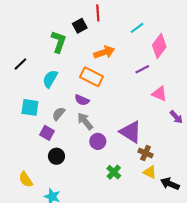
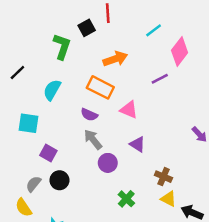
pink triangle: (159, 94) -> (129, 110), moved
gray semicircle: (59, 114) -> (33, 184), moved
purple triangle: (131, 132) -> (137, 144), moved, size x0.6

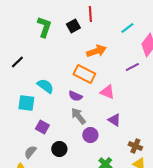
green L-shape: (62, 47) -> (44, 27), moved
cyan semicircle: (52, 90) -> (45, 86), moved, turned 96
black circle: (59, 180) -> (59, 149), moved

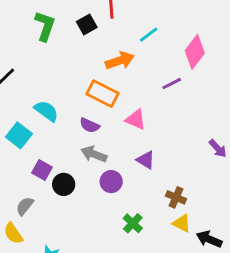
cyan line: (127, 28) -> (149, 35), moved
cyan square: (26, 103) -> (19, 135), turned 30
gray arrow: (78, 116) -> (94, 154), turned -30
black circle: (59, 149) -> (64, 184), moved

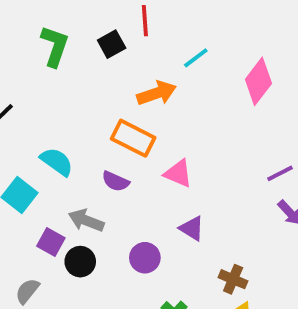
purple line: (172, 84) -> (280, 173), moved
gray arrow: (94, 154) -> (86, 220), moved

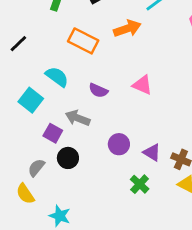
orange rectangle: (133, 138) -> (83, 41), moved
purple triangle: (192, 228) -> (152, 152), moved
black circle: (80, 262) -> (68, 158), moved

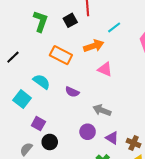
pink triangle: (142, 85) -> (105, 69), moved
gray arrow: (78, 118) -> (102, 110), moved

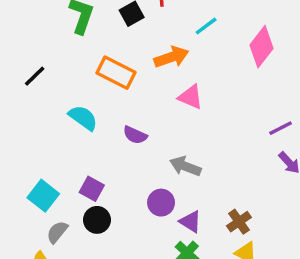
cyan square: (22, 99) -> (43, 196), moved
purple square: (38, 124) -> (92, 189), moved
purple triangle: (112, 138) -> (190, 222), moved
brown cross: (134, 143) -> (239, 222), turned 32

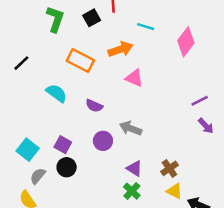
cyan line: (206, 26) -> (146, 27), turned 54
purple circle: (161, 203) -> (103, 141), moved

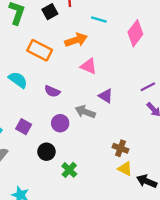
black circle: (67, 167) -> (46, 152), moved
purple triangle: (134, 168) -> (106, 96), moved
brown cross: (169, 168) -> (121, 148), turned -35
green cross: (132, 191) -> (69, 170), moved

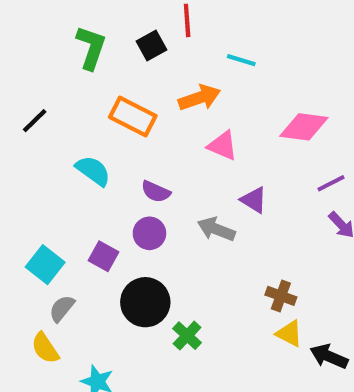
pink diamond: (135, 33) -> (304, 127), moved, turned 60
purple circle: (60, 123) -> (149, 233), moved
black circle: (46, 152) -> (145, 302), size x1.5

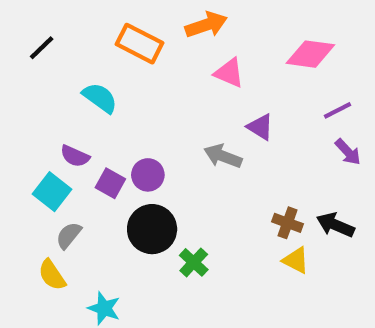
purple semicircle: (156, 192) -> (75, 156), moved
purple circle: (149, 233) -> (148, 175), moved
black arrow: (329, 356) -> (335, 225), moved

